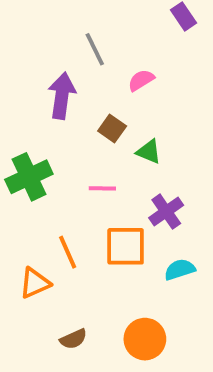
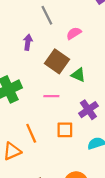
purple arrow: (62, 96) -> (28, 42), size x0.6
brown square: (112, 128) -> (57, 61), size x1.5
orange square: (126, 246) -> (65, 130), size x0.7

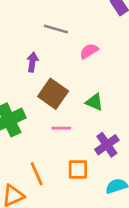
gray line: (47, 15) -> (56, 29), turned -48
brown square: (57, 61) -> (53, 94), moved

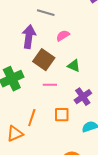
pink semicircle: (89, 51) -> (63, 36), moved
purple arrow: (32, 62) -> (29, 37), size x1.6
orange line: (37, 174) -> (32, 118), turned 42

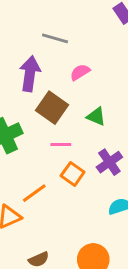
orange square: (62, 115) -> (73, 174), moved, turned 35
orange line: (32, 118) -> (34, 193), turned 36

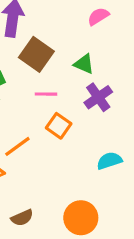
pink semicircle: (80, 72) -> (98, 16), moved
purple cross: (109, 162) -> (98, 97), moved

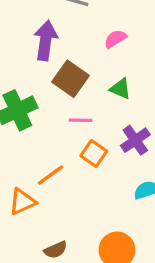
pink semicircle: (98, 16) -> (115, 39), moved
purple cross: (98, 97) -> (135, 140), moved

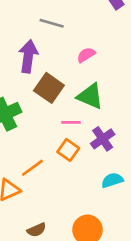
green triangle: (120, 89) -> (90, 96), size x1.5
pink line: (80, 120) -> (71, 122), moved

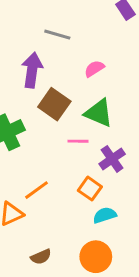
orange square: (68, 150) -> (90, 189), moved
cyan semicircle: (112, 180) -> (105, 215), moved

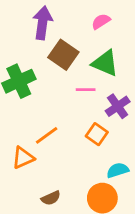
cyan semicircle: (105, 215) -> (118, 170), moved

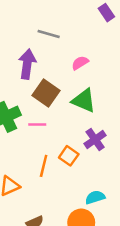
pink line: (86, 90) -> (37, 124), moved
orange square: (97, 134) -> (69, 156), moved
orange line: (47, 135) -> (44, 166), moved, turned -40

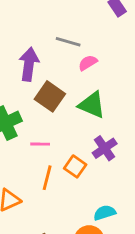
gray line: (49, 34) -> (68, 42), moved
pink line: (37, 124) -> (40, 144), moved

